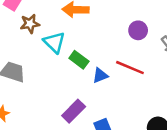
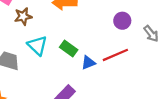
cyan triangle: (54, 42) -> (37, 45), moved
red line: (130, 68) -> (115, 55), turned -45

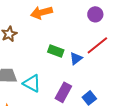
cyan triangle: (37, 45) -> (32, 83), moved

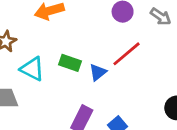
cyan triangle: (32, 83) -> (32, 69), moved

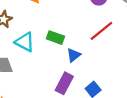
blue triangle: (98, 72) -> (74, 55), moved

